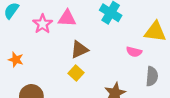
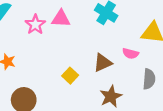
brown triangle: (79, 50) -> (103, 63), moved

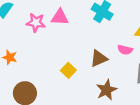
pink star: (35, 24) -> (36, 23), turned -30

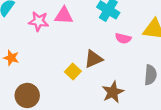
pink semicircle: (125, 50) -> (123, 38), moved
brown triangle: (99, 58) -> (93, 59), moved

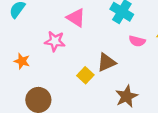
pink triangle: (64, 16) -> (76, 18), turned 30
pink star: (39, 21) -> (55, 41), moved

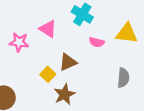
pink triangle: (76, 18) -> (48, 29), moved
brown star: (127, 96) -> (64, 94), moved

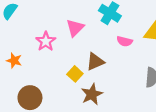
pink triangle: (48, 29) -> (75, 28), turned 42
pink star: (19, 42) -> (46, 41), turned 30

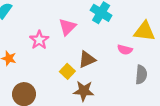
pink semicircle: (125, 41) -> (125, 50), moved
brown star: (92, 94) -> (84, 91), turned 30

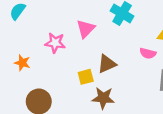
pink star: (39, 40) -> (55, 43), turned -30
yellow square: (67, 71) -> (86, 77), turned 32

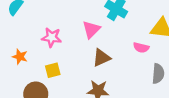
pink triangle: (86, 29) -> (91, 29), moved
yellow square: (86, 77) -> (53, 70), moved

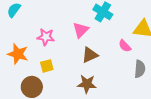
pink semicircle: (141, 48) -> (125, 46), turned 32
orange star: (20, 57) -> (18, 54), size x1.5

